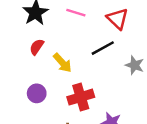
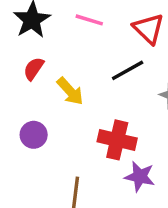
red cross: (81, 97) -> (117, 140), moved, turned 30

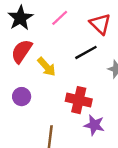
pink line: (89, 20) -> (60, 18), turned -60
red semicircle: (34, 69) -> (22, 51), size x1.5

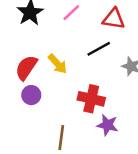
red triangle: (100, 24) -> (114, 19), turned -35
red semicircle: (22, 51) -> (26, 68), moved

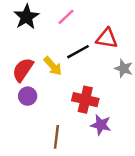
red triangle: (114, 19) -> (107, 38), moved
black line: (99, 49) -> (78, 52), moved

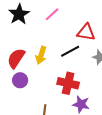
black line: (78, 52) -> (70, 51), moved
yellow arrow: (53, 66) -> (41, 55), turned 60

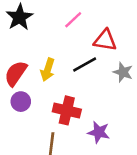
pink line: (52, 14) -> (73, 20), moved
red cross: (68, 83) -> (67, 110), moved

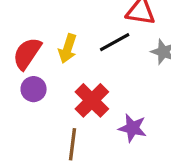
red cross: (67, 110) -> (92, 100), turned 32

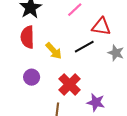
yellow arrow: (68, 49) -> (54, 51), turned -60
red semicircle: (27, 53) -> (27, 37), moved, turned -35

